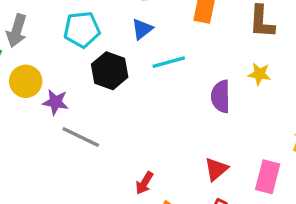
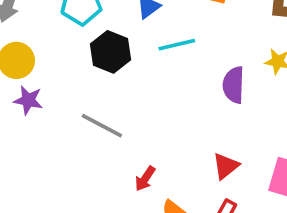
purple star: (56, 102) -> (28, 100), moved
gray line: (81, 137) -> (102, 126), moved

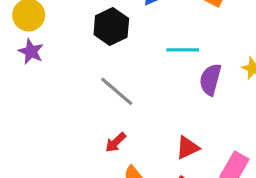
cyan line: (177, 45) -> (183, 50), moved
gray line: (102, 126) -> (117, 91), moved

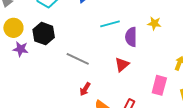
black hexagon: (111, 27) -> (44, 34), moved
red triangle: (187, 148) -> (122, 65), moved

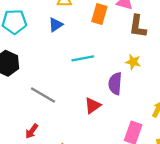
purple semicircle: (131, 37) -> (115, 84), moved
red arrow: (85, 89) -> (32, 131), moved

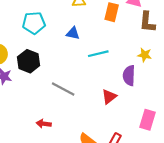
blue triangle: (56, 25) -> (73, 33), moved, turned 48
red arrow: (32, 131) -> (44, 124), moved, turned 64

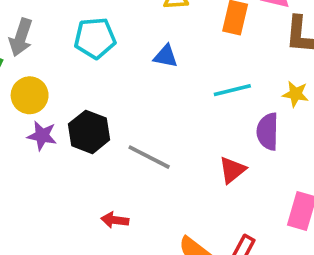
cyan line: (98, 54) -> (232, 90), moved
black hexagon: (29, 61) -> (89, 132), moved

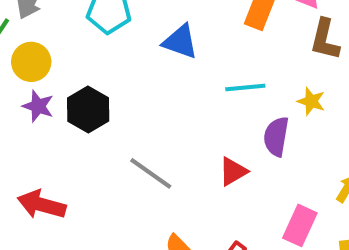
blue triangle: (166, 56) -> (180, 42), size x1.4
gray line: (149, 157) -> (151, 173), moved
red arrow: (115, 220) -> (42, 205), moved, size x1.6

